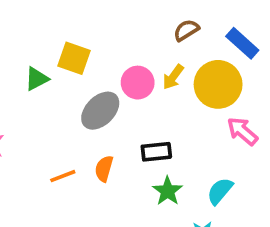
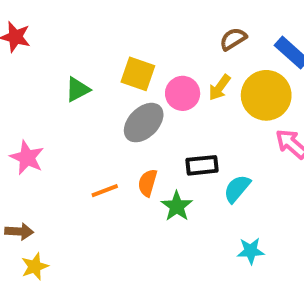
yellow square: (74, 58) -> (138, 74), moved
green star: (168, 191) -> (177, 206), moved
cyan semicircle: (220, 191) -> (237, 189), moved

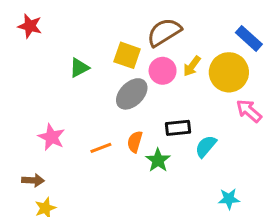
brown semicircle: (233, 39) -> (164, 32), moved, size x1.6
pink star: (27, 158) -> (52, 137), moved
cyan star: (251, 251) -> (229, 199), moved

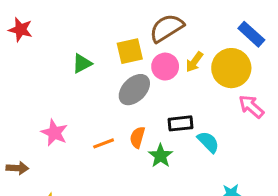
red star: (30, 26) -> (20, 30), moved
yellow square: (127, 55) -> (130, 51), turned -32
cyan semicircle: (206, 146) -> (208, 142), turned 95
brown arrow: (33, 180) -> (17, 168), moved

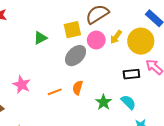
black rectangle: (180, 123) -> (131, 74), moved
cyan semicircle: (208, 142) -> (128, 102), moved
green star: (160, 156) -> (103, 102), moved

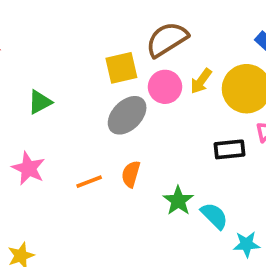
green triangle: (40, 38) -> (40, 102), moved
cyan semicircle: (128, 102) -> (214, 216), moved

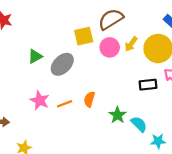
gray ellipse: (127, 115) -> (62, 64), moved
pink star: (28, 168) -> (40, 100), moved

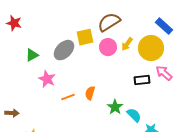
green triangle: (35, 56) -> (32, 55), moved
gray ellipse: (62, 64) -> (64, 50), moved
pink star: (40, 100) -> (47, 79), moved

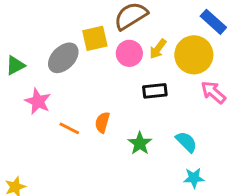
black rectangle: (142, 80) -> (155, 91), moved
orange line: (68, 97) -> (69, 128), turned 48
cyan semicircle: (134, 115) -> (186, 142), moved

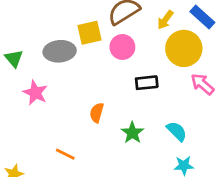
yellow arrow: (158, 49) -> (165, 20), moved
gray ellipse: (63, 58) -> (60, 51), turned 40
green triangle: (15, 65) -> (14, 58), turned -42
orange line: (69, 128) -> (65, 154), moved

